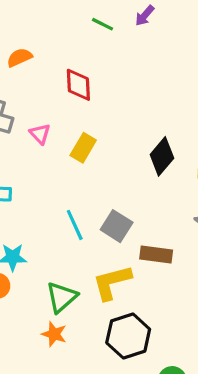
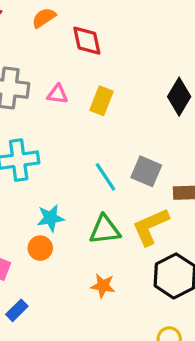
orange semicircle: (19, 58) -> (44, 18), moved
pink triangle: (40, 134) -> (57, 94), turned -30
green triangle: (62, 297) -> (105, 230), moved, turned 44

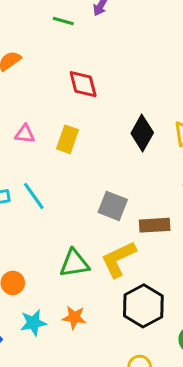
red diamond: (87, 41) -> (83, 84), moved
cyan line: (106, 177) -> (34, 196), moved
cyan star: (50, 218) -> (33, 323), moved

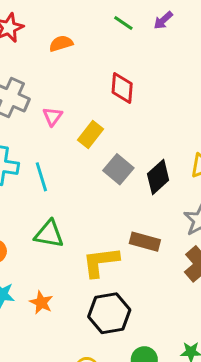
black diamond: (142, 133) -> (158, 177), moved
pink triangle: (25, 134) -> (53, 116), turned 42
gray square: (113, 206) -> (118, 169), moved
green triangle: (74, 263) -> (49, 234), moved

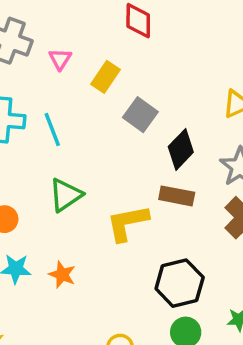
black diamond: (158, 177) -> (181, 149), moved
green triangle: (49, 234) -> (66, 195), turned -40
black hexagon: (109, 313) -> (180, 283), moved

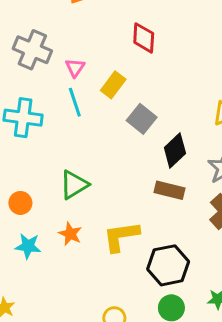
cyan line: (52, 130) -> (75, 102), moved
yellow L-shape: (127, 223) -> (121, 236), moved
orange star: (62, 275) -> (70, 234), moved

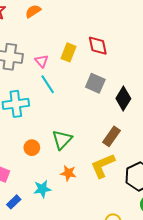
red diamond: (144, 38) -> (98, 46), moved
yellow rectangle: (113, 85) -> (68, 52), moved
brown rectangle: (169, 190) -> (111, 136), moved, turned -54
orange circle: (20, 203) -> (32, 148), moved

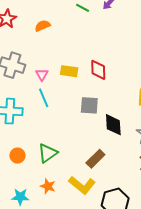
yellow rectangle: (68, 52) -> (69, 71), turned 66
gray square: (95, 83) -> (89, 105), turned -30
black diamond: (123, 98) -> (113, 125), turned -45
yellow L-shape: (103, 166) -> (82, 185), turned -128

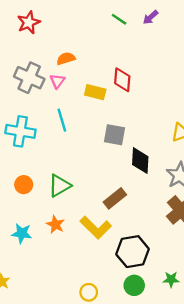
orange semicircle: (43, 26) -> (66, 59), moved
red diamond: (98, 70) -> (122, 80), moved
pink triangle: (42, 75) -> (57, 81), moved

